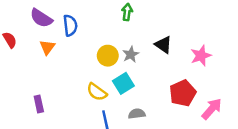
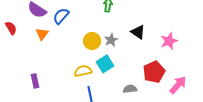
blue semicircle: (70, 25) -> (61, 16), turned -132
yellow semicircle: (97, 92) -> (83, 71), turned 132
gray semicircle: (137, 114) -> (130, 89), moved

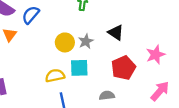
pink star: (169, 41) -> (155, 55), moved
cyan square: (105, 64) -> (79, 68), turned 30
red pentagon: (154, 72) -> (123, 68), moved

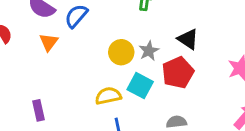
cyan square: (79, 68) -> (140, 86), turned 30
red pentagon: (123, 68) -> (178, 73), moved

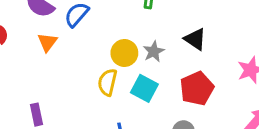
red pentagon: (178, 73) -> (197, 88), moved
yellow semicircle: (108, 96) -> (107, 82), moved, turned -65

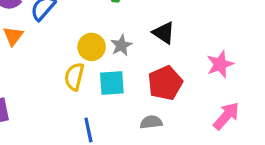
cyan square: (144, 88) -> (112, 83), turned -32

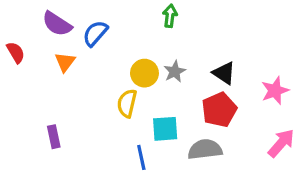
black triangle: (164, 33) -> (224, 73), moved
cyan square: (112, 83) -> (165, 129), moved
gray semicircle: (151, 122) -> (205, 149), size x1.5

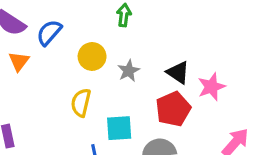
yellow circle: (144, 73) -> (92, 56), moved
pink star: (275, 91) -> (211, 87), moved

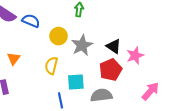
blue semicircle: (49, 33) -> (31, 21), turned 72
orange triangle: (19, 61) -> (14, 59), moved
gray star: (129, 71) -> (82, 45), size x1.5

